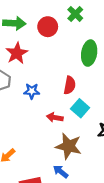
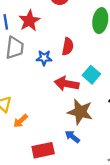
red semicircle: (70, 85) -> (68, 47), moved
red arrow: (55, 117) -> (67, 84), size x1.5

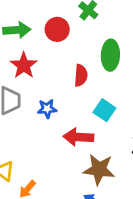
red semicircle: (68, 47) -> (81, 75), moved
cyan square: (91, 75) -> (104, 110), moved

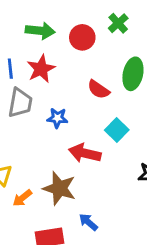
red semicircle: (81, 75) -> (98, 89), turned 110
brown star: (99, 169) -> (59, 188), moved

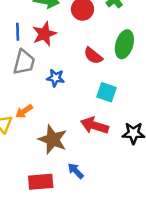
cyan square: (117, 130) -> (107, 92), turned -30
red arrow: (85, 153) -> (94, 126), moved
orange arrow: (22, 198) -> (24, 111), moved

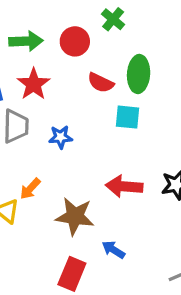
red semicircle: (93, 56) -> (101, 83), moved
cyan square: (107, 92) -> (128, 117), moved
red rectangle: (41, 182) -> (72, 274), turned -50

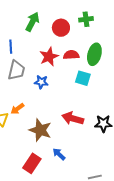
green cross: (113, 19) -> (86, 19), turned 32
green arrow: (26, 41) -> (32, 22), turned -72
red semicircle: (101, 83) -> (71, 55), turned 140
red star: (34, 84) -> (49, 57), moved

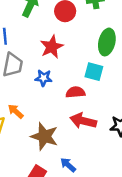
red semicircle: (71, 55) -> (75, 92), moved
orange arrow: (17, 109) -> (16, 111), turned 80

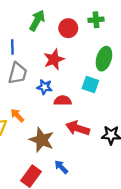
red semicircle: (75, 92) -> (63, 101), moved

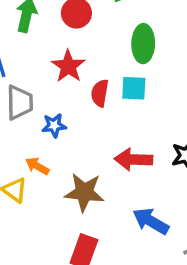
blue star: (45, 87) -> (54, 125), moved
red semicircle: (63, 101) -> (100, 93), moved, turned -63
blue arrow: (61, 167) -> (151, 221), moved, size x1.5

